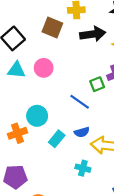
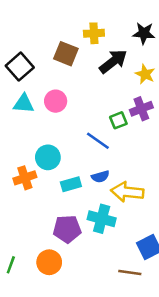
black arrow: (93, 34) -> (113, 61), turned -30
cyan rectangle: (57, 139) -> (71, 184), turned 35
cyan cross: (83, 168) -> (102, 219), size x1.5
purple pentagon: (15, 177) -> (67, 229), moved

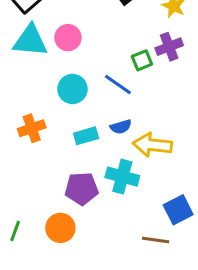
cyan triangle: (24, 104) -> (30, 41), size x1.4
cyan circle: (48, 157) -> (72, 89), moved

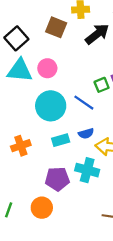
cyan circle: (72, 89) -> (51, 106), size x1.4
orange cross: (32, 128) -> (21, 146), moved

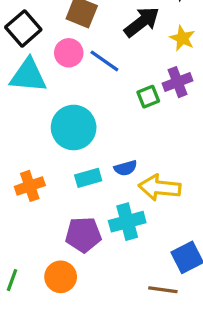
pink circle: (47, 68) -> (69, 53), moved
blue line: (84, 103) -> (104, 61), moved
cyan cross: (87, 170) -> (127, 222), turned -30

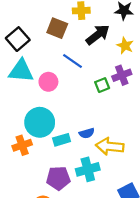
pink circle: (69, 53) -> (48, 82), moved
cyan circle: (74, 127) -> (40, 122), moved

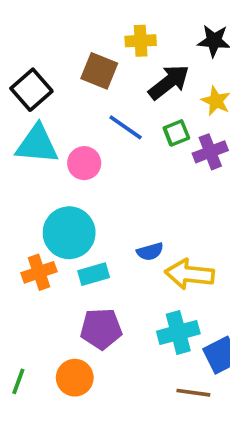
green square: (102, 85) -> (176, 133), moved
cyan rectangle: (62, 140) -> (94, 274), moved
cyan cross: (88, 169) -> (178, 333), moved

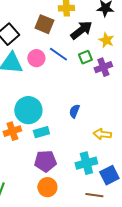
pink circle: (84, 163) -> (36, 58), moved
blue semicircle: (150, 252) -> (74, 111), moved, turned 128
yellow arrow: (190, 274) -> (102, 134), moved, size x0.7
orange circle: (75, 378) -> (47, 187), moved

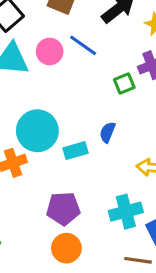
green square: (85, 57) -> (124, 83), moved
cyan rectangle: (41, 132) -> (75, 151), moved

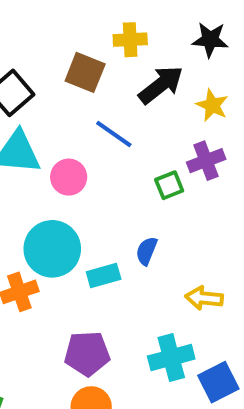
pink circle: (50, 51) -> (69, 177), moved

